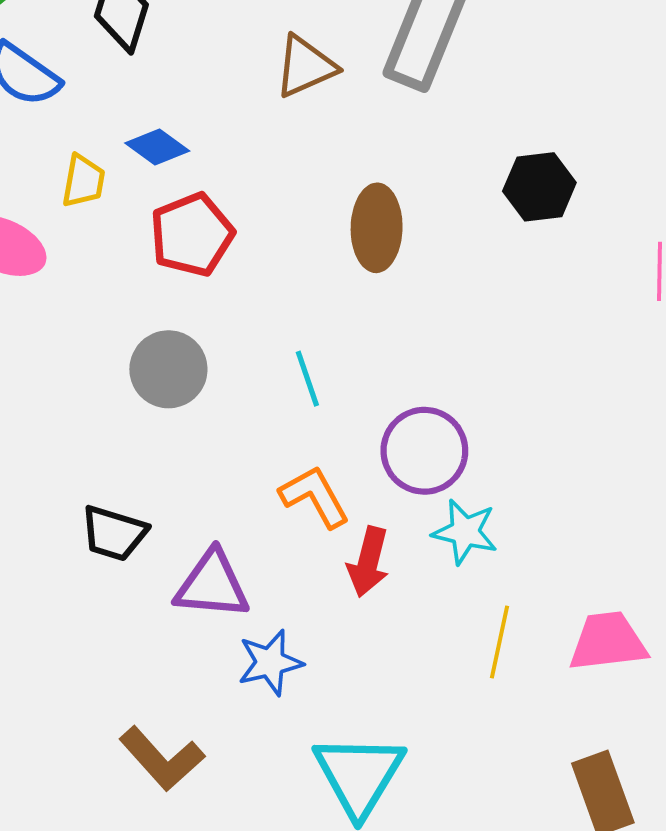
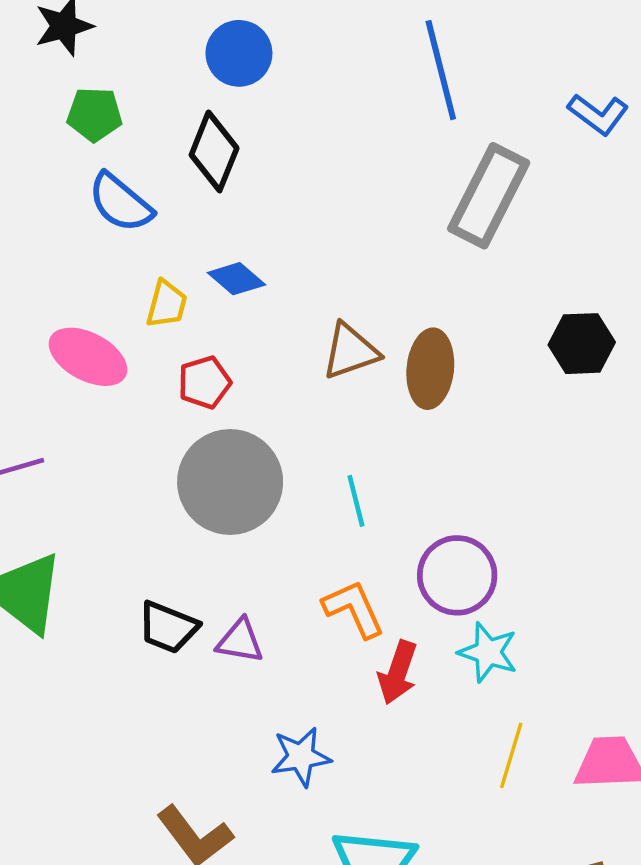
brown triangle: (305, 67) -> (350, 351), moved
red pentagon: (192, 235) -> (204, 382), moved, size x0.7
gray circle: (168, 369) -> (230, 482), size x1.5
purple triangle: (212, 585) -> (240, 641), moved, size x0.7

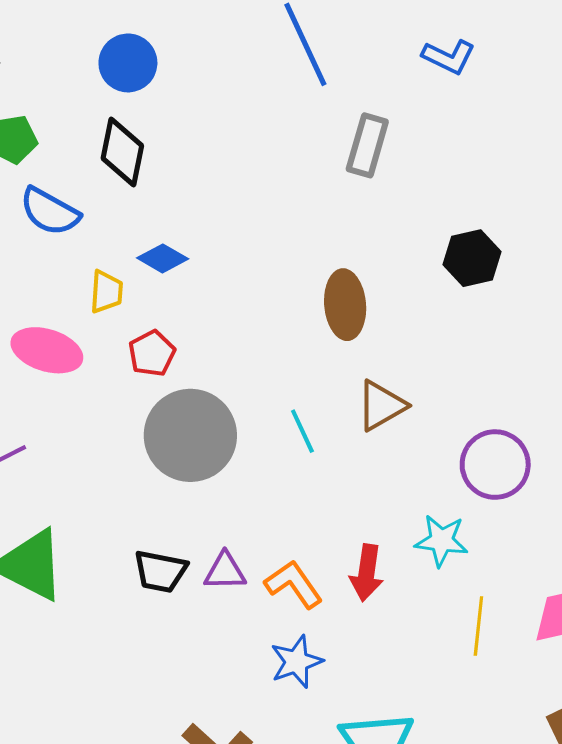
gray rectangle: (489, 196) -> (367, 145), size x0.7
brown triangle: (350, 351) -> (381, 406), moved
purple circle: (457, 575) -> (495, 465), moved
orange L-shape: (354, 609) -> (294, 584), moved

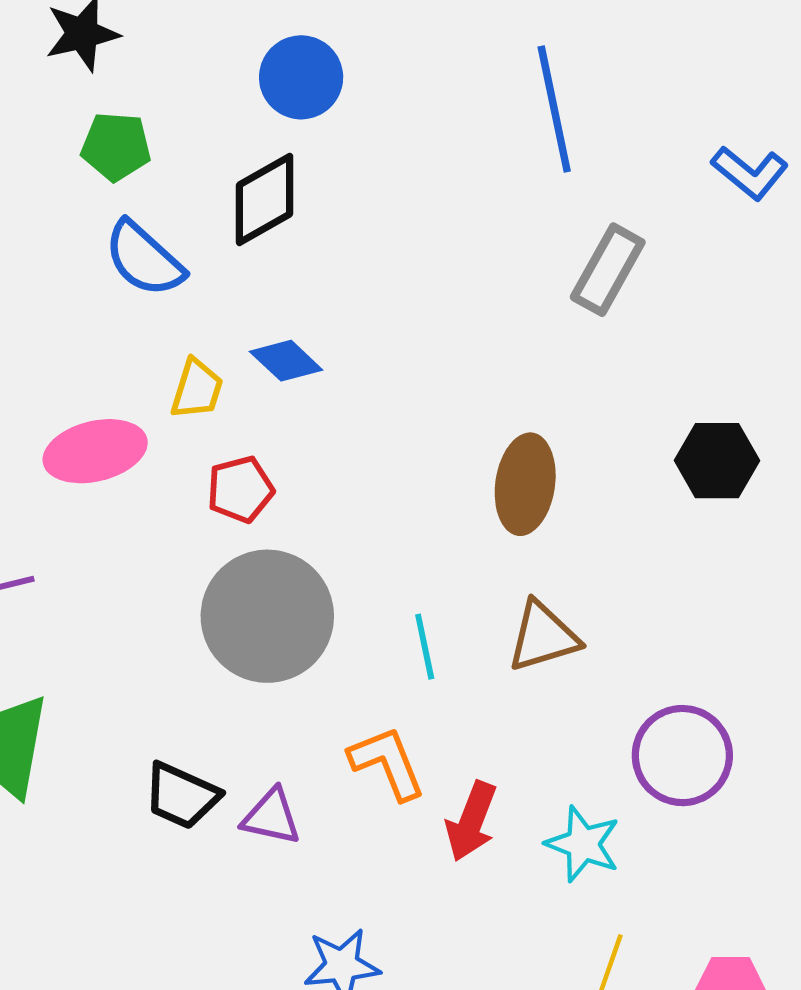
black diamond: (122, 152) -> (265, 199), turned 36
pink ellipse: (47, 350) -> (95, 451), turned -44
red arrow: (367, 573) -> (471, 821), moved
orange L-shape: (294, 584) -> (387, 763), moved

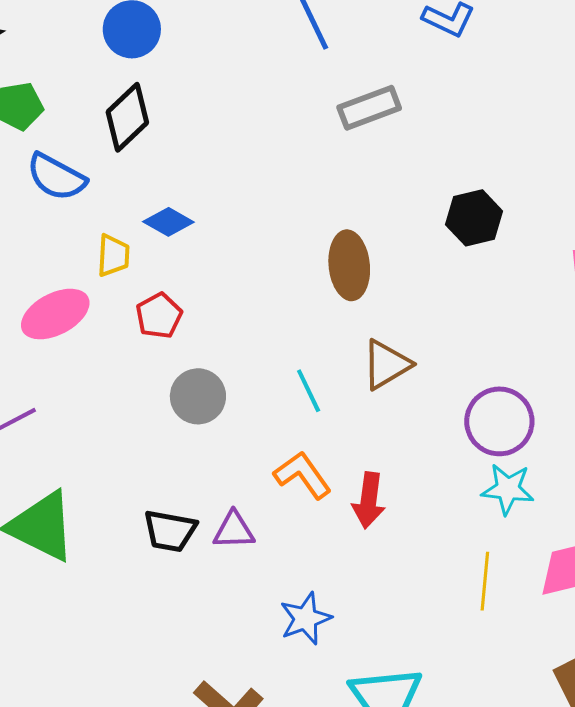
gray rectangle: (608, 270) -> (369, 108), turned 54
gray circle: (267, 616) -> (198, 396), size x0.6
cyan star: (583, 844) -> (508, 489), moved

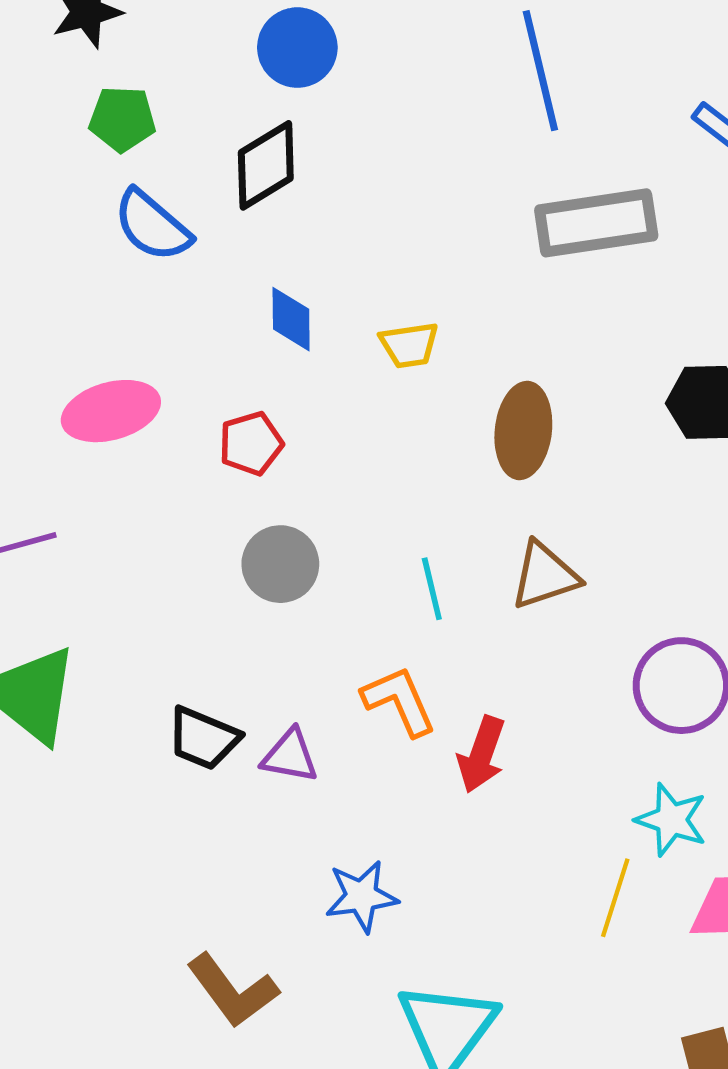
gray rectangle: (369, 108) -> (596, 223), size x1.4
blue diamond: (168, 222) -> (291, 319), turned 48
yellow trapezoid: (113, 256) -> (409, 345), moved, turned 66
cyan star: (508, 489) -> (671, 820), moved

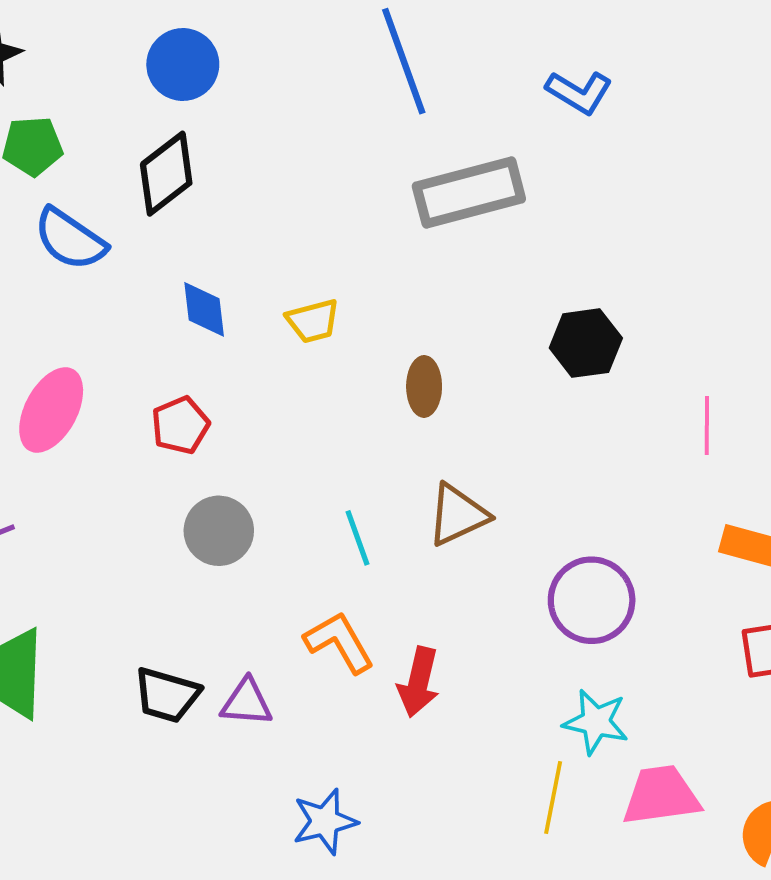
pink ellipse: (111, 411) -> (51, 410), turned -40
brown ellipse: (523, 430) -> (424, 386), size x0.7

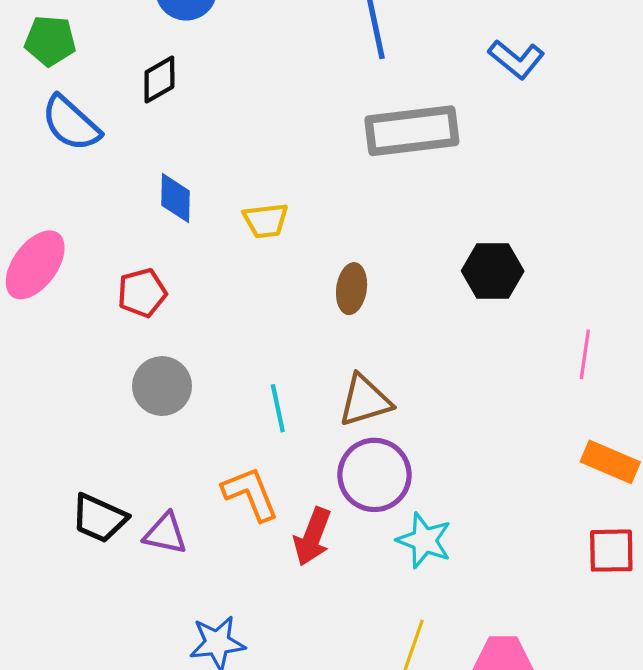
black diamond: (166, 174) -> (159, 79), size x0.7
purple circle: (592, 600) -> (374, 475), moved
cyan star: (596, 722) -> (424, 540), moved

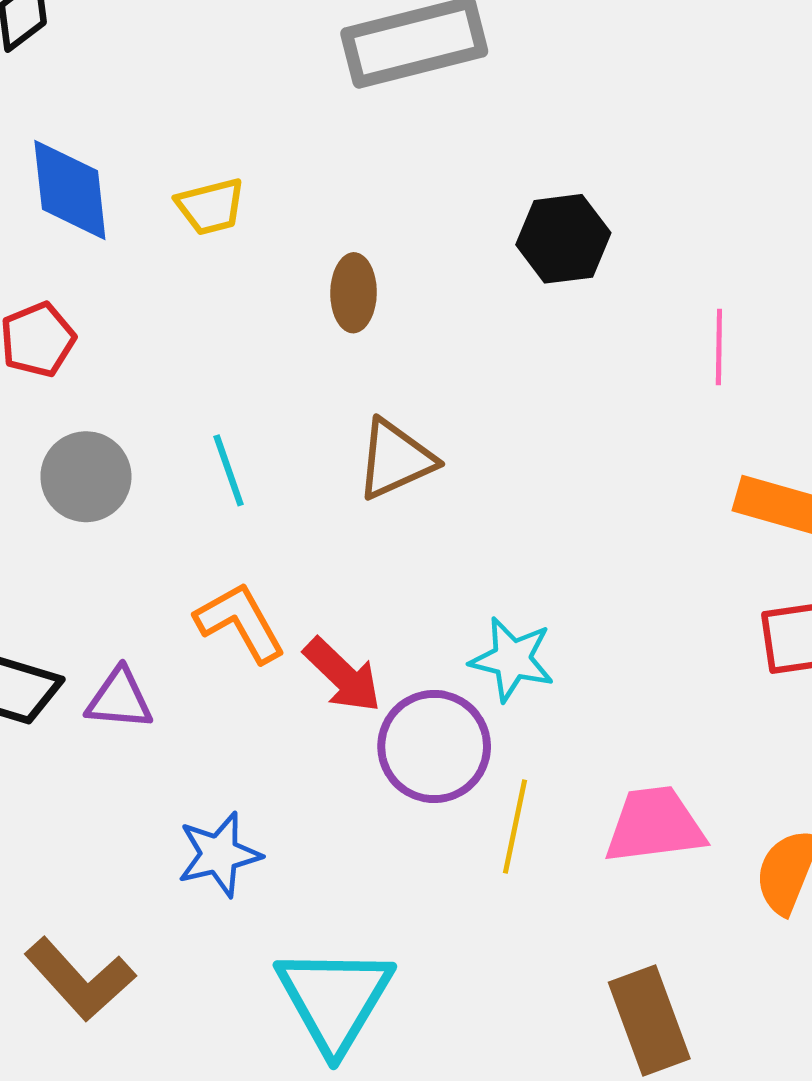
blue diamond: (175, 198) -> (70, 190), size x1.4
cyan line: (278, 408) -> (229, 470), moved
purple circle: (374, 475) -> (434, 746), moved
red arrow: (312, 537) -> (342, 675), turned -60

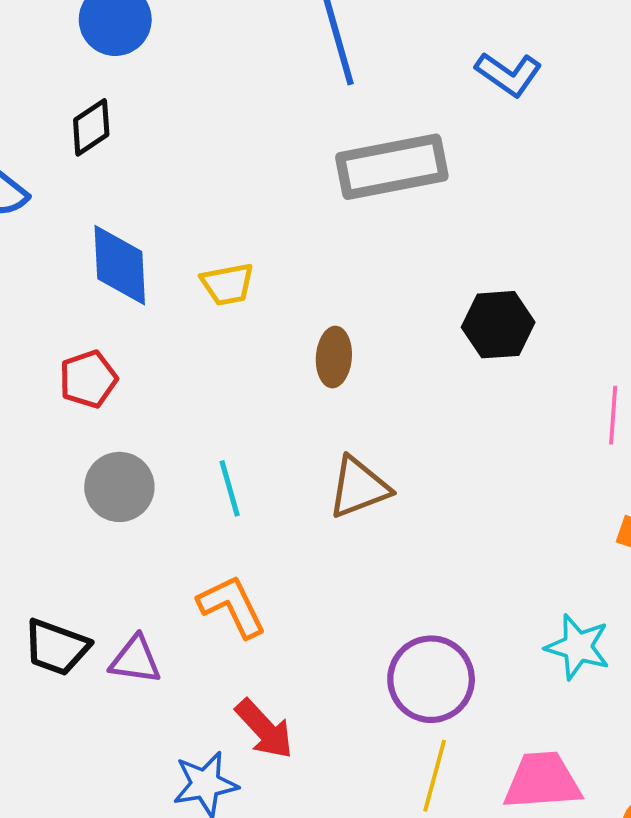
cyan star: (512, 659) -> (578, 647), moved
red arrow: (342, 675) -> (264, 729), moved
purple circle: (434, 746) -> (431, 679), moved

